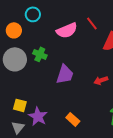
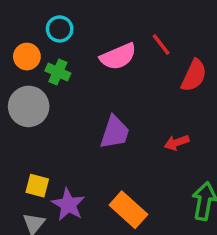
green cross: (40, 54) -> (58, 72), moved
orange rectangle: (73, 119) -> (128, 210), size x1.5

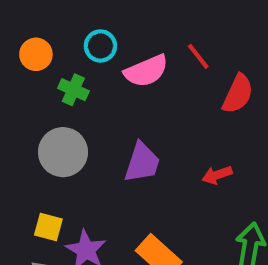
cyan circle: (60, 29) -> (100, 46), moved
orange circle: (27, 57) -> (36, 54), moved
gray circle: (29, 106) -> (63, 152), moved

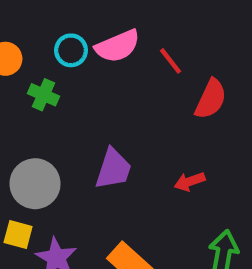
pink semicircle: (146, 71) -> (118, 46), moved
gray circle: (63, 152) -> (35, 184), moved

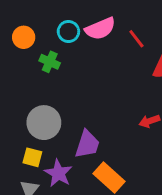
purple trapezoid: (113, 169) -> (87, 144), moved

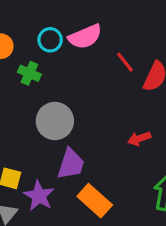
red line: (136, 39) -> (125, 62), moved
gray circle: (44, 123) -> (55, 121), moved

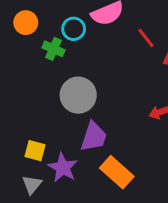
cyan circle: (50, 40) -> (74, 29), moved

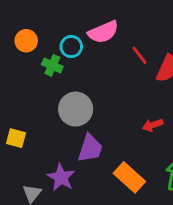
yellow square: (35, 151) -> (16, 138), moved
orange rectangle: (117, 172) -> (129, 177), moved

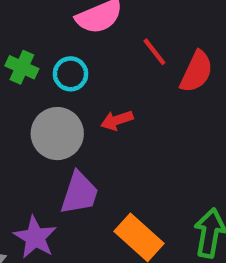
cyan circle: (71, 47) -> (71, 74), moved
red arrow: (153, 125) -> (117, 120), moved

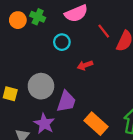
green cross: (22, 67) -> (38, 17), moved
gray circle: (57, 134) -> (41, 86), moved

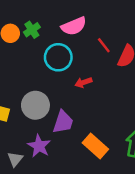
green cross: (38, 17) -> (32, 30), turned 32
cyan circle: (62, 42) -> (58, 57), size x1.5

